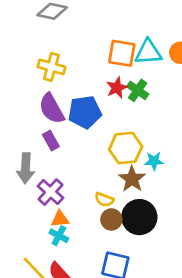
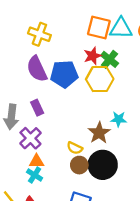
purple rectangle: (51, 141) -> (37, 108), moved
yellow hexagon: (126, 148) -> (100, 79), moved

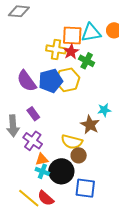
yellow cross: (39, 34) -> (56, 49), moved
red star: (92, 56) -> (71, 52), moved
yellow hexagon: (100, 79) -> (68, 80), moved
yellow semicircle: (75, 148) -> (72, 142), size x1.5
black circle: (103, 165) -> (61, 171), moved

